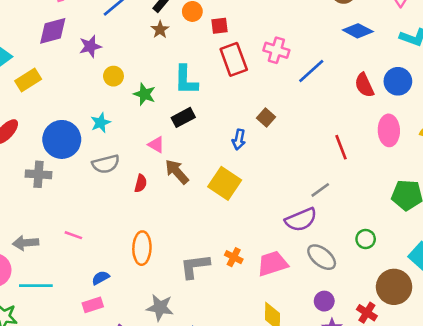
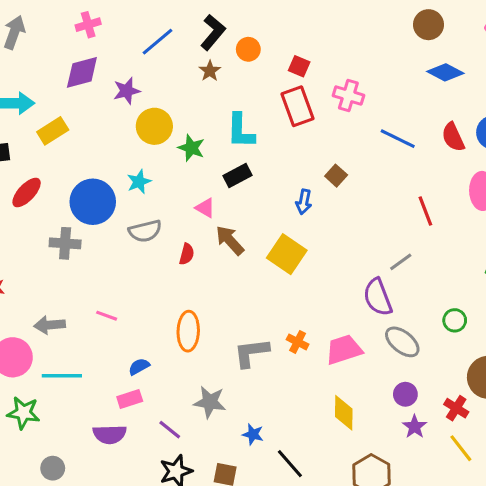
red square: (219, 26) -> (299, 66), moved, turned 30
blue line: (311, 71) -> (398, 139), moved, turned 68
yellow circle: (113, 76) -> (154, 126), size x1.5
purple semicircle: (301, 220) -> (378, 297), turned 92

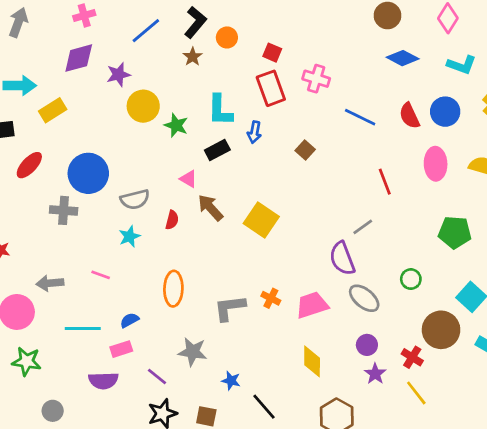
cyan star: (139, 182) -> (129, 236), moved
blue arrow: (304, 202) -> (254, 132), moved
cyan line: (62, 376) -> (83, 328), moved

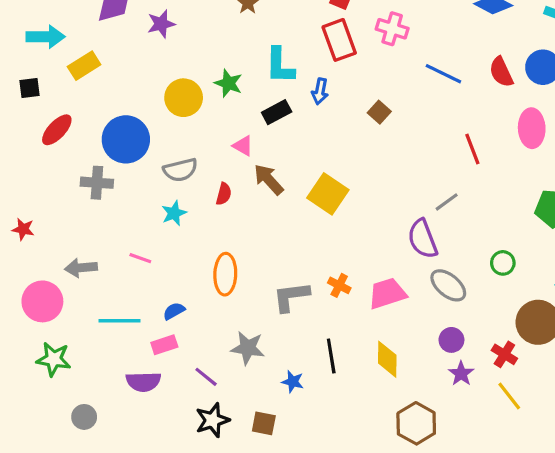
yellow circle: (143, 106) -> (184, 98), moved
black line: (264, 407) -> (331, 356), moved, turned 32

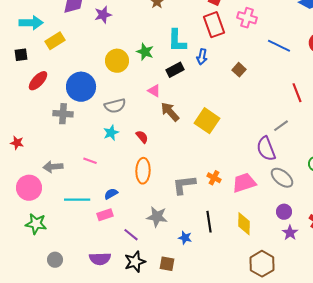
red semicircle: (224, 194) -> (142, 137), moved, turned -56
purple semicircle: (143, 382) -> (100, 259), moved

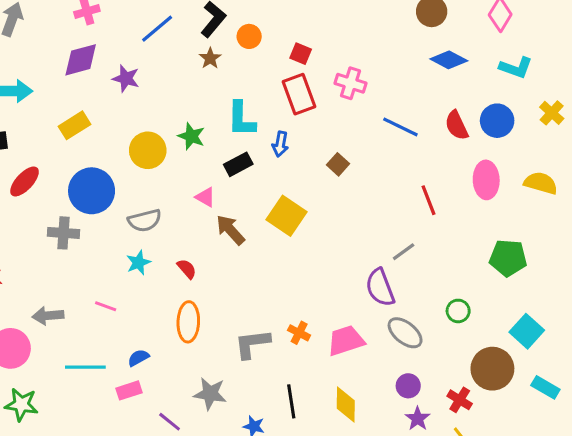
purple star: (103, 15) -> (126, 79), turned 30
yellow rectangle: (55, 41) -> (74, 125), moved
yellow square: (207, 121) -> (287, 216), moved

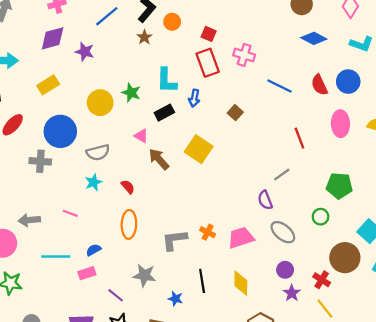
green pentagon: (508, 258) -> (339, 186), moved
purple semicircle: (380, 288) -> (265, 200), size x0.7

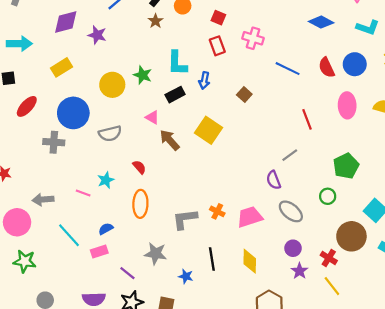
red rectangle: (208, 63) -> (217, 46), size x0.7
cyan star: (93, 182) -> (106, 180), moved
green pentagon: (339, 186) -> (346, 166), turned -30
cyan line: (56, 257) -> (69, 235), turned 48

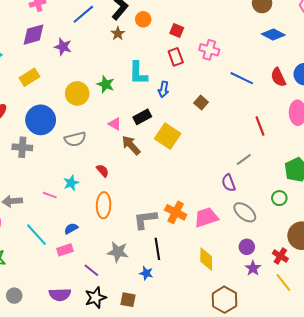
black rectangle: (175, 95) -> (142, 117), moved
orange cross: (217, 211) -> (176, 212), size x1.5
black line: (212, 259) -> (157, 249), moved

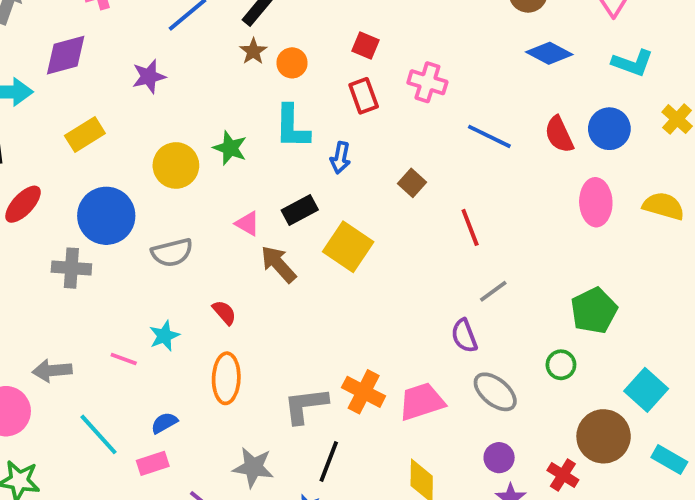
orange circle: (143, 19) -> (292, 63), moved
purple diamond: (34, 35) -> (66, 55), moved
purple star: (63, 47) -> (149, 76), turned -30
red line: (260, 126) -> (470, 227), moved
black line: (157, 249) -> (329, 462), turned 30

